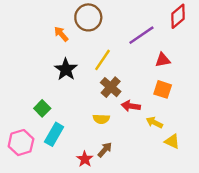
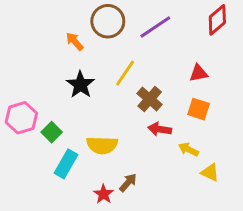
purple line: (141, 35) -> (155, 27), moved
brown cross: (111, 87) -> (150, 99), moved
yellow semicircle: (101, 119) -> (102, 145), moved, size x1.5
pink hexagon: (21, 143) -> (21, 118), moved

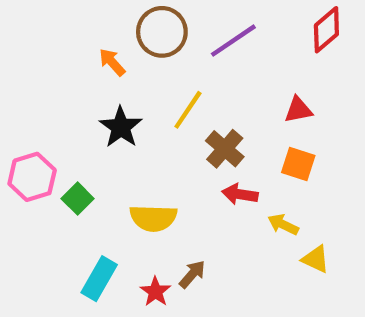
cyan rectangle: (66, 164) -> (99, 279), moved

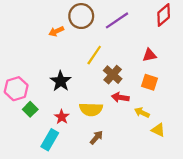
orange arrow: (112, 62) -> (56, 31), turned -72
black star: (121, 127) -> (61, 81), moved
green square: (78, 199) -> (30, 109), moved
yellow semicircle: (153, 218) -> (91, 109), moved
red star: (155, 292) -> (62, 117), moved

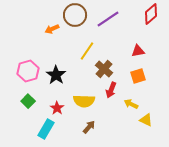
orange square: (150, 82) -> (138, 76), turned -35
pink hexagon: (16, 89) -> (28, 71), moved
red arrow: (120, 97) -> (111, 90), turned -77

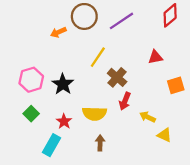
orange square: (138, 76) -> (176, 85), moved
brown arrow: (89, 127) -> (100, 143), turned -40

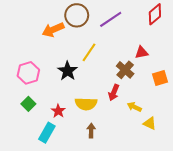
orange arrow: (58, 32) -> (53, 30), size x1.5
brown cross: (117, 77) -> (125, 70), moved
black star: (63, 84) -> (67, 71), moved

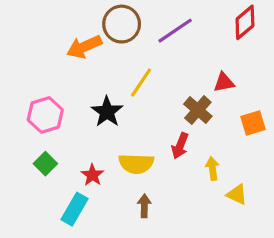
yellow arrow: (134, 107) -> (212, 169), turned 56

